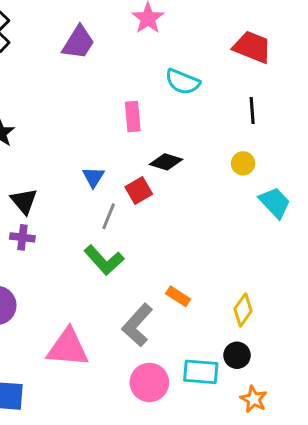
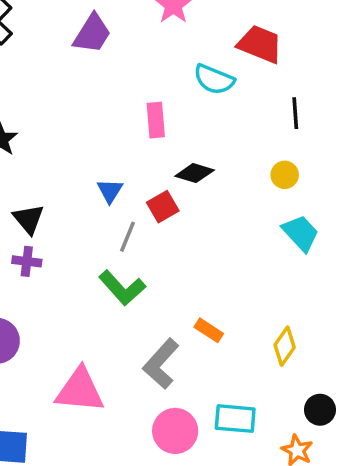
red trapezoid: (252, 47) -> (260, 44), moved
cyan trapezoid: (275, 203) -> (301, 233), moved
black circle: (237, 355) -> (320, 410), moved

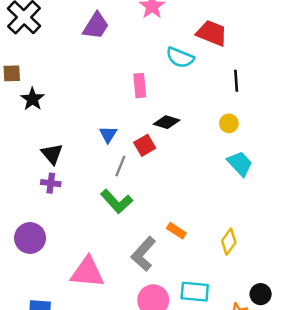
black circle: (320, 410) -> (261, 294), moved

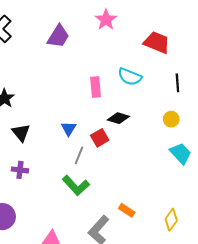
cyan semicircle: (180, 58) -> (130, 77), moved
black triangle: (52, 154) -> (21, 133), moved

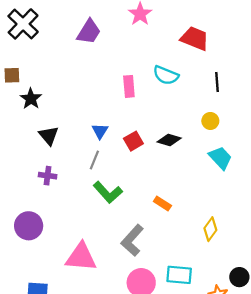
black diamond: (118, 118) -> (169, 140), moved
gray line: (79, 155) -> (94, 160), moved
orange rectangle: (127, 210) -> (162, 203), moved

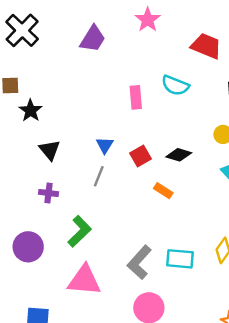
green L-shape: (108, 192) -> (80, 231), moved, turned -92
orange rectangle: (162, 203) -> (163, 191), moved
cyan rectangle: (179, 275) -> (180, 259), moved

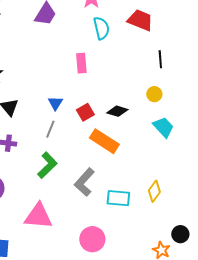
cyan semicircle: (175, 85) -> (101, 28), moved, turned -125
orange rectangle: (163, 191) -> (104, 141), size x1.8
green L-shape: (80, 231) -> (47, 165), moved
gray L-shape: (139, 262) -> (84, 182), moved

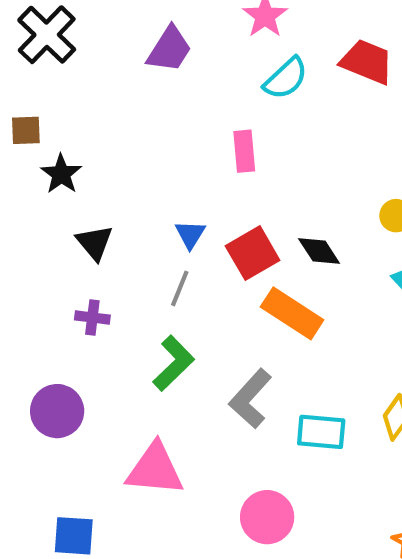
cyan semicircle: (101, 28) -> (286, 78), turned 60
black diamond: (117, 111) -> (319, 251), turned 40
red square: (85, 112) -> (253, 253), size x1.4

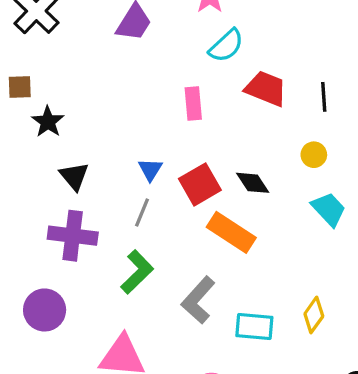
red trapezoid: (367, 62) -> (266, 89), moved
purple cross: (92, 318) -> (73, 236), size x1.8

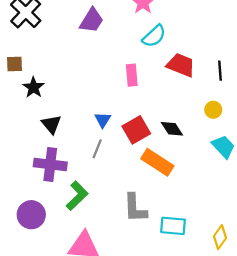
green L-shape: (137, 272) -> (77, 196), moved
gray L-shape: (198, 300) -> (135, 208), turned -44
yellow diamond: (314, 315) -> (220, 237), moved

